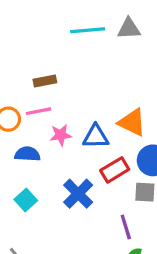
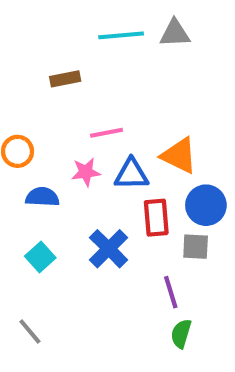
brown rectangle: (45, 81) -> (65, 79), moved
pink line: (39, 111) -> (107, 133), moved
red rectangle: (115, 170) -> (156, 218), turned -64

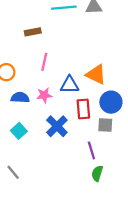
pink line: (107, 133) -> (44, 62), moved, turned -66
pink star: (86, 172) -> (44, 95), moved

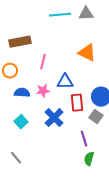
brown rectangle: (33, 32) -> (20, 42), moved, size x1.5
orange triangle: (96, 74) -> (87, 53), moved
gray square: (105, 125) -> (96, 117), turned 32

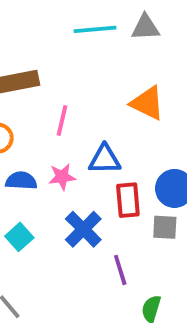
gray square: (96, 117) -> (165, 227), turned -32
purple line: (84, 139) -> (120, 270), moved

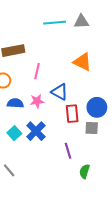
blue triangle: (105, 159) -> (60, 92), turned 30
blue cross: (83, 229) -> (36, 131), moved

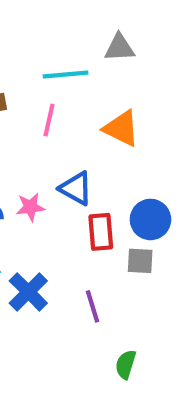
cyan line: (55, 23) -> (66, 75), moved
pink line: (37, 71) -> (49, 120), moved
blue cross: (36, 131) -> (28, 292), moved
green semicircle: (84, 171) -> (126, 364), moved

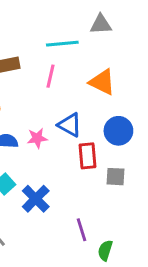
blue circle: (150, 219) -> (118, 131), moved
purple line: (92, 306) -> (82, 230), moved

